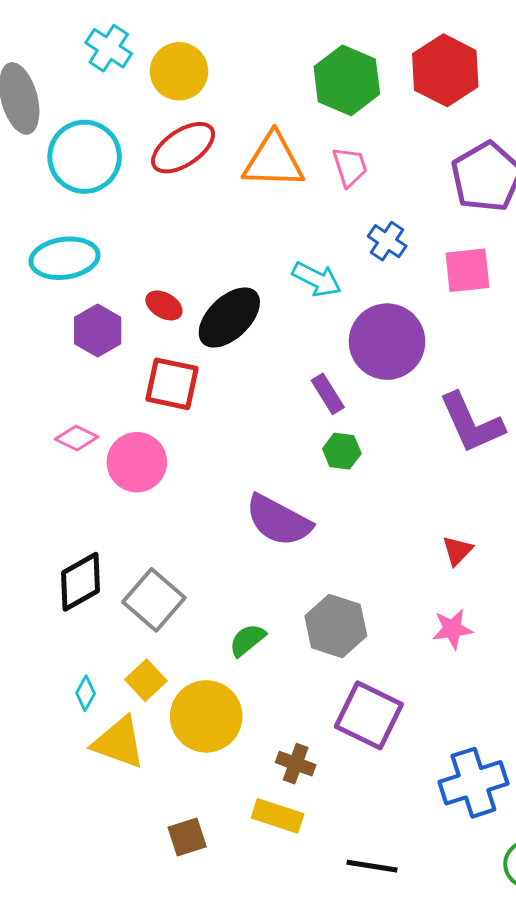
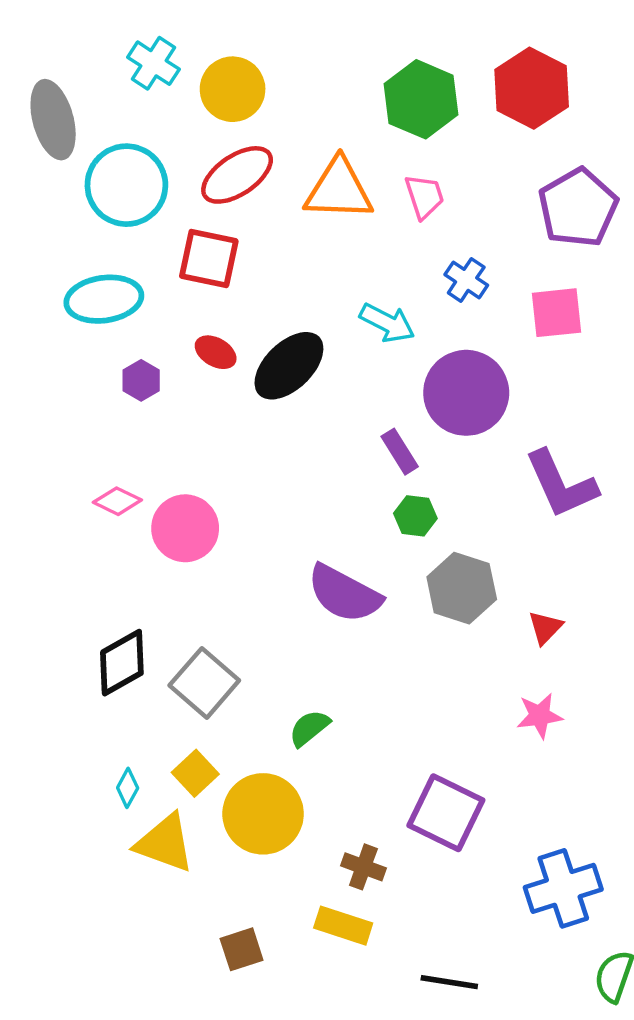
purple hexagon: (98, 331) -> (141, 380), size x0.7
red square: (172, 384) -> (209, 258), moved
gray hexagon: (336, 626) -> (462, 588), moved

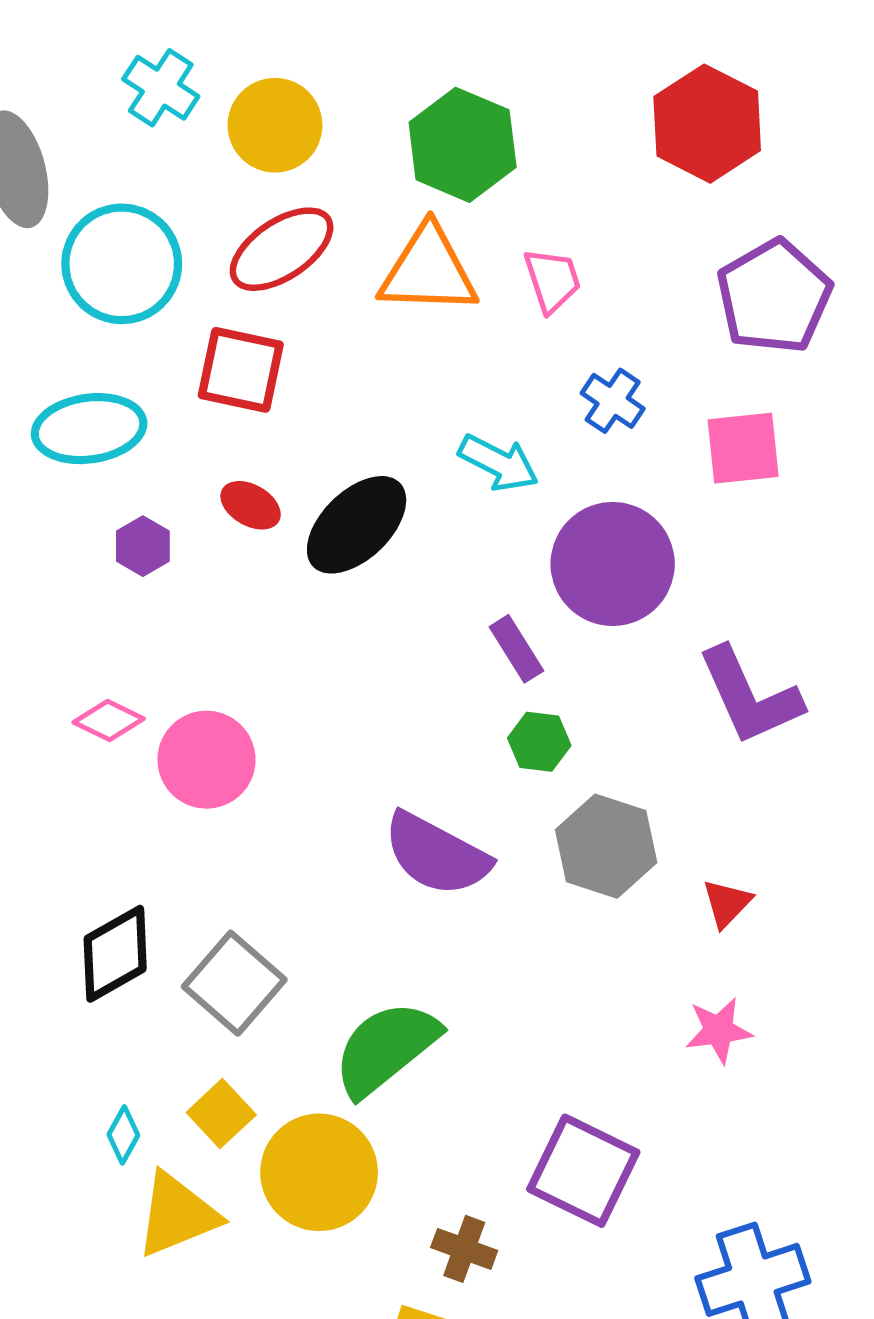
green hexagon: (421, 99) -> (463, 145), moved
green semicircle: (309, 728) -> (386, 1048), size x1.8
yellow triangle: (165, 843) -> (177, 1215), turned -42

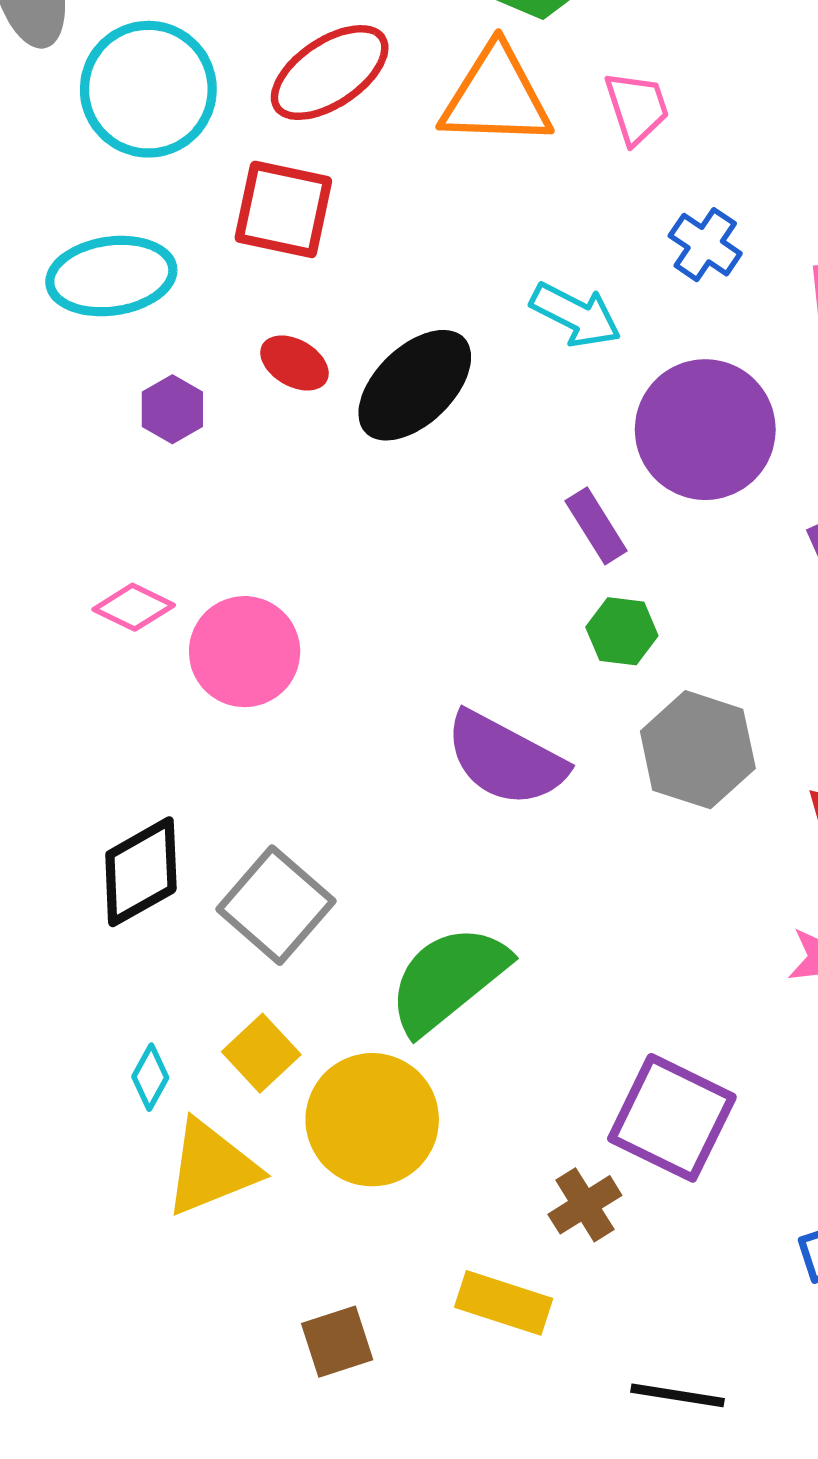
brown cross: (464, 1249) -> (585, 1205), moved, turned 38

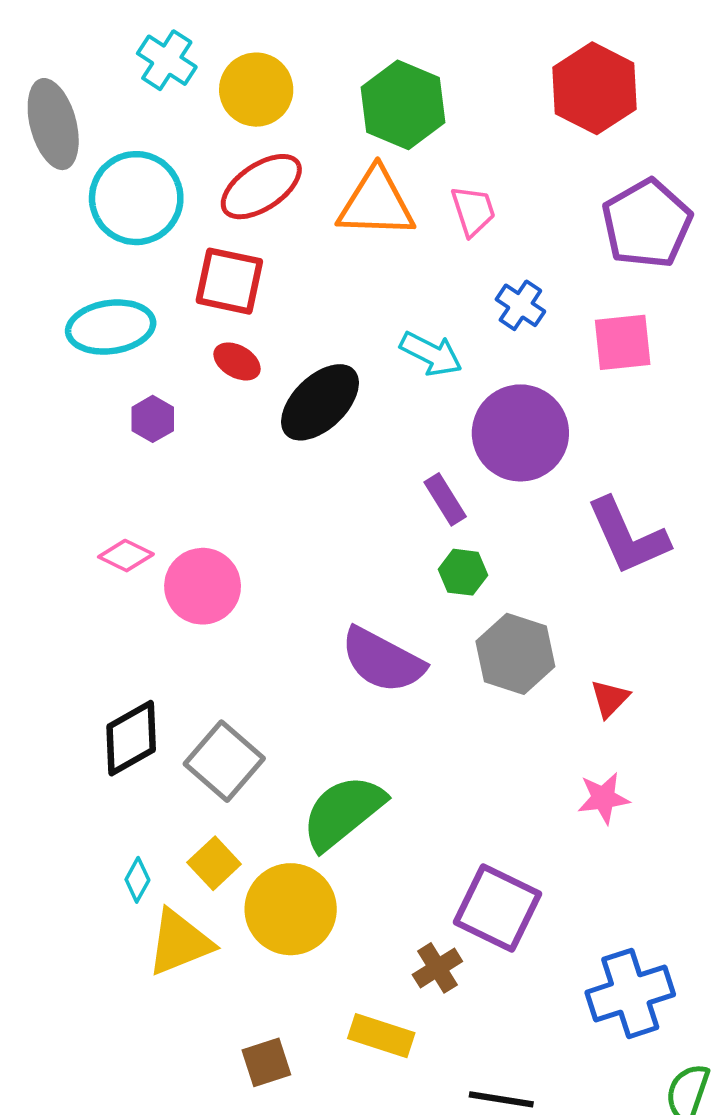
red ellipse: (294, 363) -> (237, 361), moved

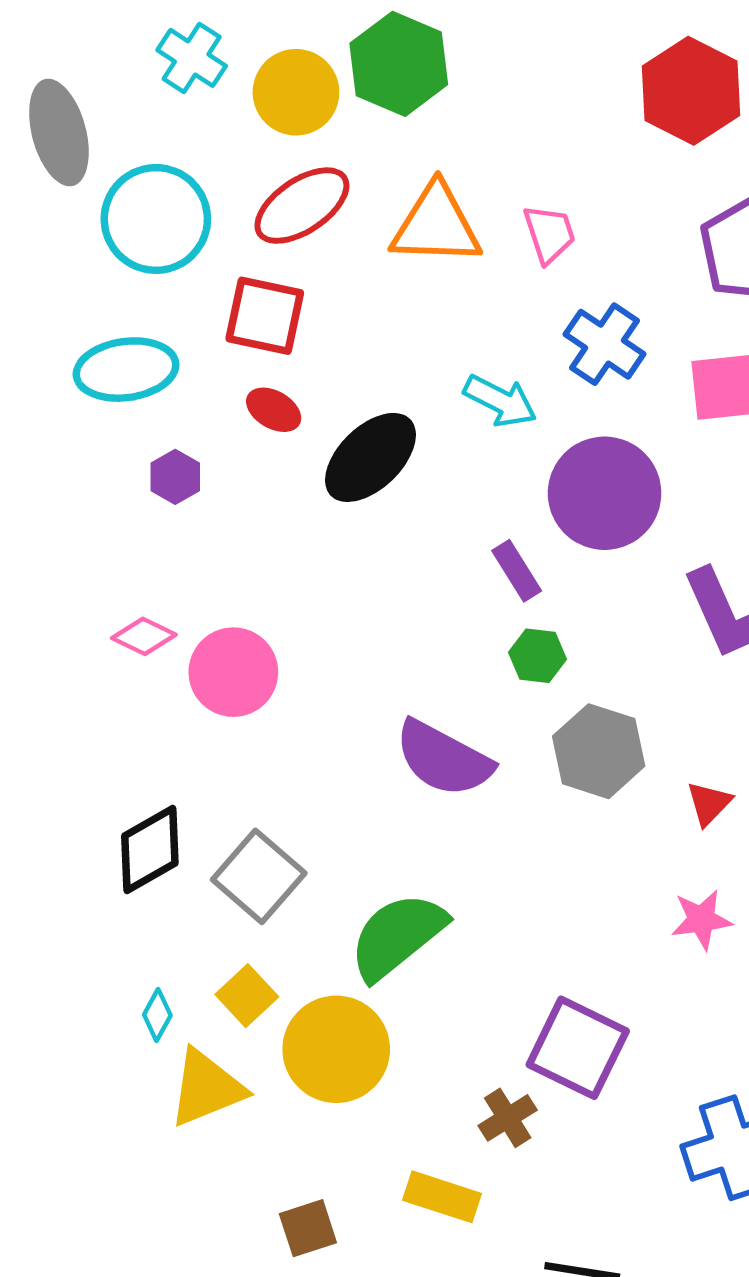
green hexagon: (403, 105) -> (399, 64), moved
blue cross: (520, 305) -> (605, 344), size x1.4

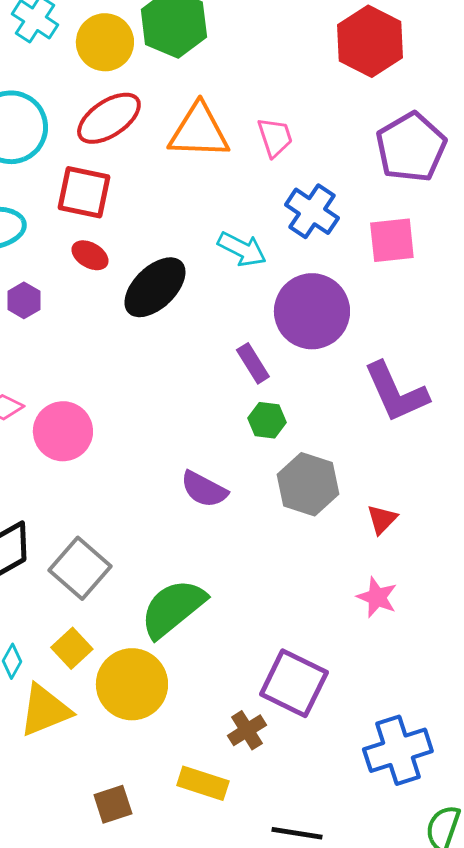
purple semicircle: (444, 759) -> (204, 489), size x0.7
pink star: (701, 920) -> (377, 597), turned 30

